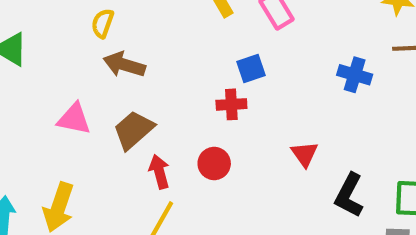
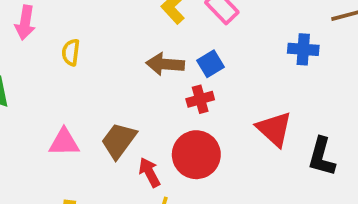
brown arrow: (124, 65) -> (165, 64), moved
red triangle: (305, 154) -> (274, 129), size x1.5
red circle: (214, 163) -> (196, 155), size x1.6

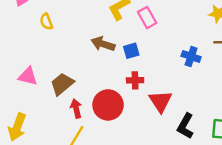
yellow semicircle: (71, 52) -> (46, 22), turned -42
red cross: (200, 99) -> (135, 80), moved

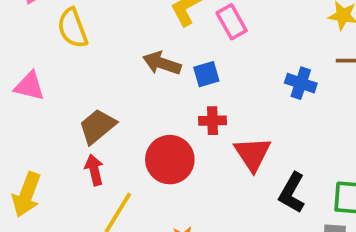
yellow semicircle: (46, 22) -> (72, 28), size x1.5
pink triangle: (28, 76) -> (30, 86), moved
red arrow: (76, 109) -> (94, 170), moved

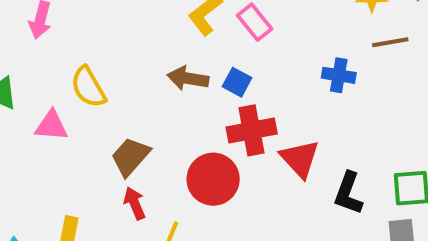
yellow semicircle: (72, 28) -> (88, 87), moved
blue square: (206, 74) -> (237, 82), turned -36
red cross: (212, 121) -> (252, 130), size x1.6

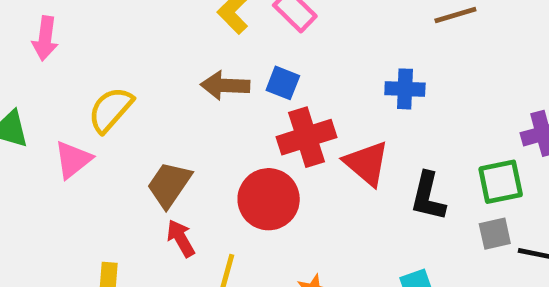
blue cross: (339, 75) -> (405, 89), moved
yellow semicircle: (88, 87) -> (111, 110), turned 78
pink triangle: (51, 126) -> (73, 160), turned -36

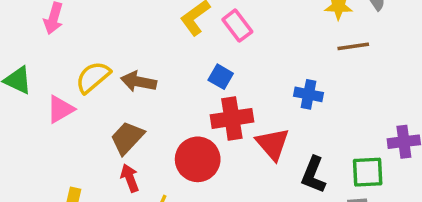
brown arrow: (225, 85) -> (139, 82), moved

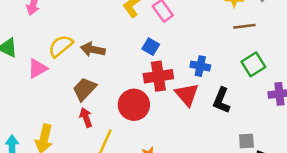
blue cross: (309, 94) -> (200, 66), moved
green square: (368, 172) -> (253, 64), moved, turned -30
black L-shape: (313, 175) -> (221, 100), moved

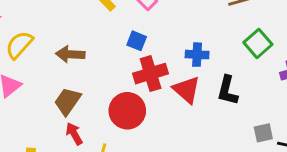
yellow semicircle: (61, 46) -> (19, 45), moved

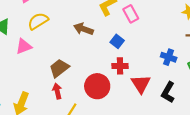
brown arrow: (70, 54) -> (83, 29), moved
blue cross: (197, 55) -> (169, 57), moved
red cross: (151, 74) -> (120, 66), size x0.7

